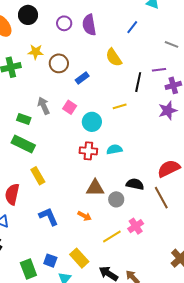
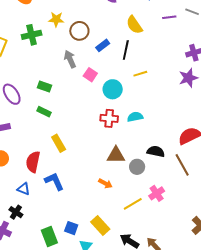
purple line: (159, 70) -> (169, 17), moved
black line: (138, 82) -> (126, 50), moved
gray arrow: (44, 106) -> (70, 59), moved
green rectangle: (23, 144) -> (44, 112), size x0.6
blue L-shape: (49, 217) -> (54, 181), moved

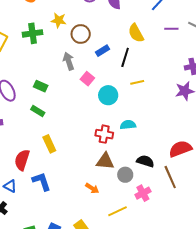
red cross: (109, 118) -> (104, 134), moved
pink cross: (157, 193) -> (143, 193), moved

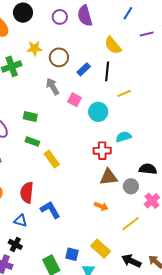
yellow rectangle: (49, 144) -> (52, 159), moved

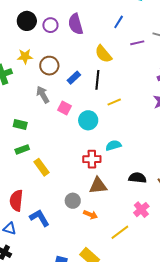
black circle: (23, 13) -> (27, 21), moved
green rectangle: (32, 141) -> (22, 149), turned -40
gray circle: (131, 186) -> (73, 201), moved

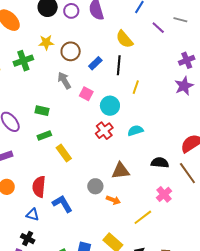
purple line: (137, 43) -> (158, 28), turned 56
yellow line: (114, 102) -> (136, 87), turned -48
red cross: (92, 159) -> (104, 131), moved, turned -36

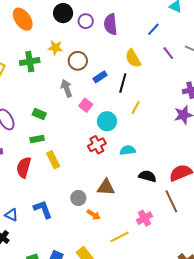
black semicircle: (160, 163) -> (147, 176), moved
red semicircle: (39, 187) -> (24, 167), moved

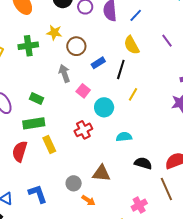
blue line: (153, 29) -> (136, 15), moved
green rectangle: (37, 139) -> (34, 123), size x1.5
red cross: (97, 145) -> (83, 130), moved

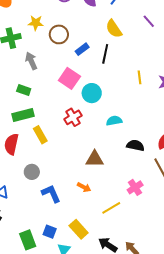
gray arrow: (64, 73) -> (31, 61), moved
pink square: (83, 91) -> (69, 78), size x1.5
yellow line: (133, 94) -> (139, 77), moved, turned -32
gray circle: (74, 183) -> (32, 172), moved
blue L-shape: (38, 194) -> (51, 194), moved

